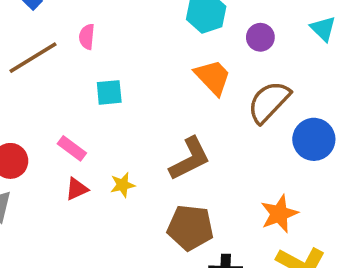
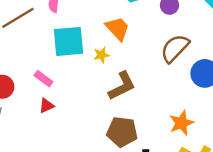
orange trapezoid: (213, 77) -> (118, 29), moved
cyan square: (109, 92) -> (69, 41), size x1.8
yellow star: (123, 185) -> (101, 55), moved

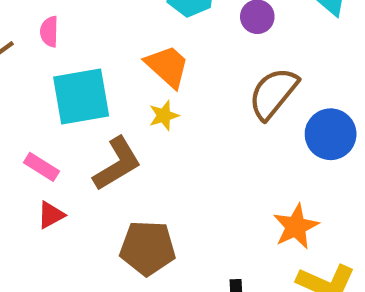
yellow star: (101, 55) -> (164, 116), moved
brown L-shape: (122, 86) -> (117, 164), moved
brown pentagon: (122, 132) -> (148, 248), moved

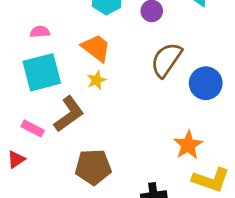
pink semicircle: (49, 32) -> (40, 32), moved, turned 90
pink rectangle: (41, 167) -> (33, 128), moved
red triangle: (51, 215) -> (16, 159), moved

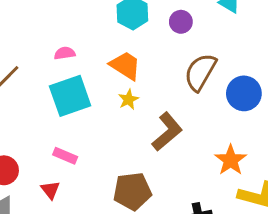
brown L-shape: (69, 114) -> (167, 132), moved
red triangle: (16, 159) -> (50, 190), turned -30

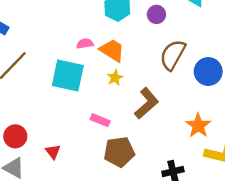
pink semicircle: (65, 53) -> (85, 44), moved
cyan square: (70, 96) -> (68, 75), turned 32
pink rectangle: (65, 156) -> (100, 120), moved

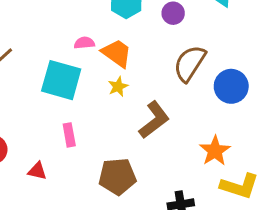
pink rectangle: (100, 120) -> (69, 135), moved, turned 54
red triangle: (53, 152) -> (37, 171), turned -42

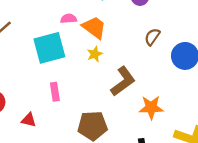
brown semicircle: (190, 63) -> (152, 37), size x0.6
cyan square: (61, 80) -> (49, 48), turned -32
orange star: (215, 151) -> (151, 107), moved, turned 30

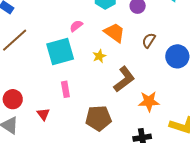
pink semicircle: (69, 19) -> (76, 26), turned -32
orange trapezoid: (94, 27) -> (114, 33), moved
red triangle: (29, 120) -> (43, 114), turned 40

